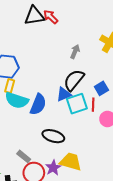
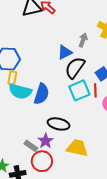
gray arrow: (75, 52) -> (83, 40), moved
blue triangle: (64, 94) -> (65, 52), moved
purple star: (53, 168) -> (46, 141), moved

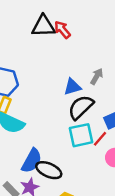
red line: (95, 90) -> (100, 139), turned 32
blue semicircle: (41, 94) -> (32, 161), moved

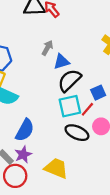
gray arrow: (97, 76) -> (47, 48), moved
black ellipse: (49, 170) -> (77, 133), moved

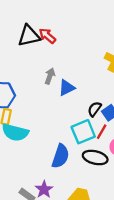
black semicircle: (69, 80) -> (94, 109), moved, size x0.6
blue semicircle: (25, 130) -> (60, 156), moved

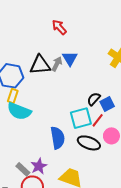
black triangle: (29, 36) -> (40, 65), moved
blue triangle: (67, 88) -> (70, 58), moved, turned -42
blue semicircle: (60, 156) -> (58, 138), turned -35

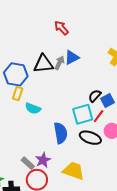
blue triangle: (70, 58) -> (72, 57), turned 35
cyan semicircle: (19, 111) -> (33, 108), moved, size x0.7

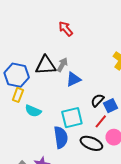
blue triangle: (72, 57) -> (73, 79), moved
cyan square: (83, 114) -> (72, 118), moved

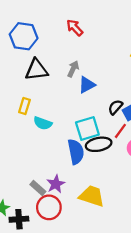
black triangle: (46, 65) -> (36, 70), moved
blue hexagon: (17, 75) -> (24, 36), moved
black ellipse: (91, 143) -> (99, 144), moved, turned -30

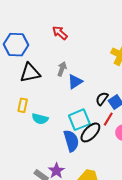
black ellipse: (99, 144) -> (90, 132), turned -30

